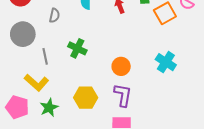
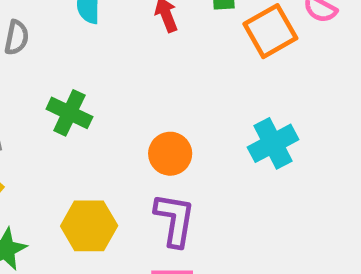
cyan cross: (166, 62) -> (273, 143), turned 30

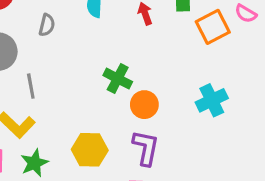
green cross: (69, 113) -> (118, 79), moved

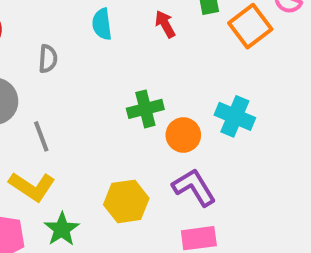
green cross: (118, 79) -> (145, 109), turned -32
cyan cross: (212, 100) -> (235, 116), moved, turned -32
purple L-shape: (146, 148) -> (194, 187), turned -33

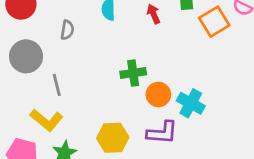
cyan cross: (235, 116) -> (191, 103), moved
purple L-shape: (194, 187) -> (162, 133), turned 120

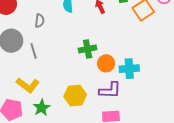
gray line: (57, 85) -> (34, 51), moved
cyan cross: (191, 103) -> (129, 69), turned -30

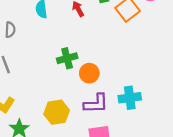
cyan cross: (129, 69) -> (130, 98), moved

